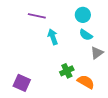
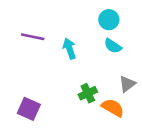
purple line: (37, 16) -> (33, 37), moved
gray triangle: (97, 53) -> (127, 84), moved

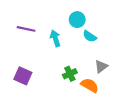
cyan circle: (109, 20) -> (77, 20), moved
purple square: (29, 109) -> (23, 76), moved

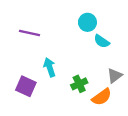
cyan arrow: (55, 38) -> (50, 67), moved
orange semicircle: (90, 85) -> (102, 97), turned 114

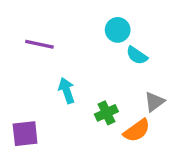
purple square: (26, 86) -> (25, 134), moved, turned -30

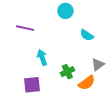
cyan circle: (118, 30) -> (65, 11), moved
purple square: (25, 134) -> (32, 85), moved

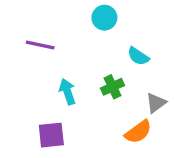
green cross: (67, 72) -> (112, 87), moved

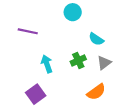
gray triangle: (156, 103) -> (104, 63), moved
purple square: (51, 135) -> (36, 94), turned -30

